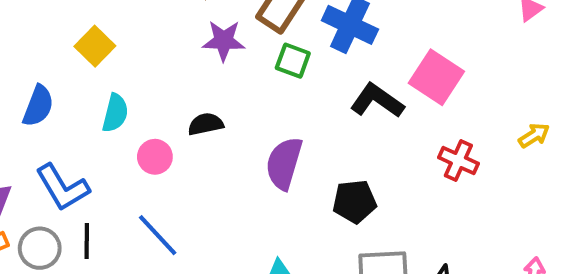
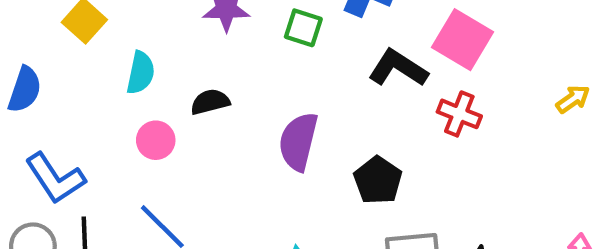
cyan semicircle: (115, 113) -> (141, 73), moved
red cross: (458, 160) -> (459, 114), moved
black pentagon: (354, 202) -> (378, 180), turned -30

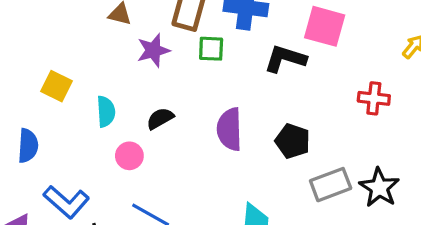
red cross: (459, 114) -> (374, 98), moved

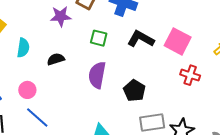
pink square: (325, 26) -> (178, 41), moved
green square: (211, 49) -> (99, 38), moved
pink circle: (129, 156) -> (27, 90), moved

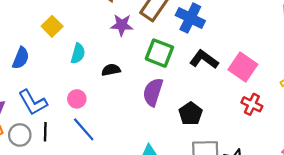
green square: (99, 38) -> (159, 53), size x1.5

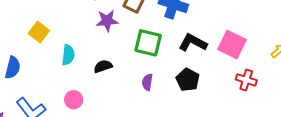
purple semicircle: (153, 92) -> (147, 82), size x0.6
black pentagon: (191, 114) -> (188, 80), moved

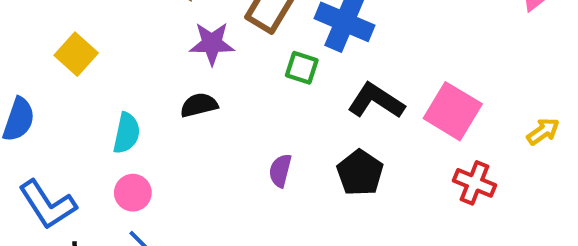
green square: (148, 43) -> (302, 68), moved, size x0.6
cyan semicircle: (68, 55) -> (127, 133), moved
black semicircle: (103, 66) -> (199, 105), moved

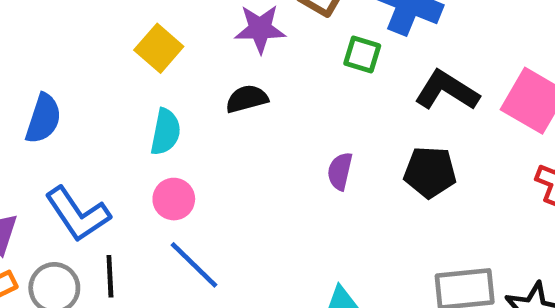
yellow square: (76, 54) -> (159, 48), moved
black pentagon: (360, 173) -> (430, 172), turned -30

